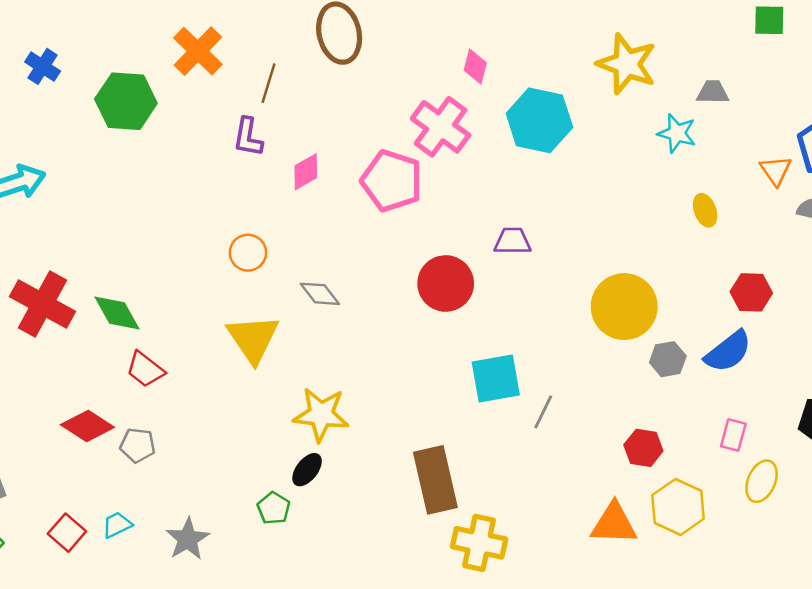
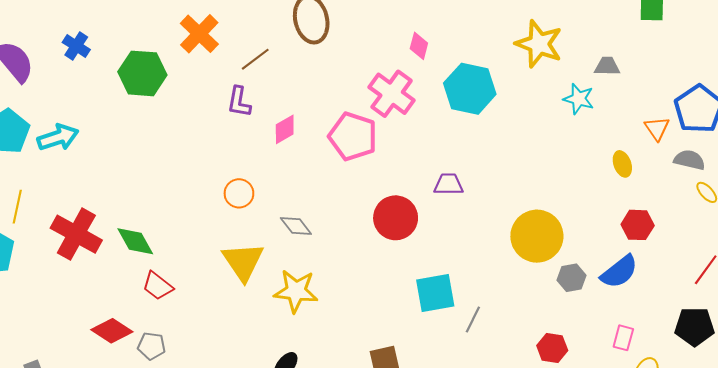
brown line: (268, 83) -> (255, 59), turned 36
yellow ellipse: (705, 210) -> (622, 164), moved
yellow star: (321, 414) -> (296, 291), moved

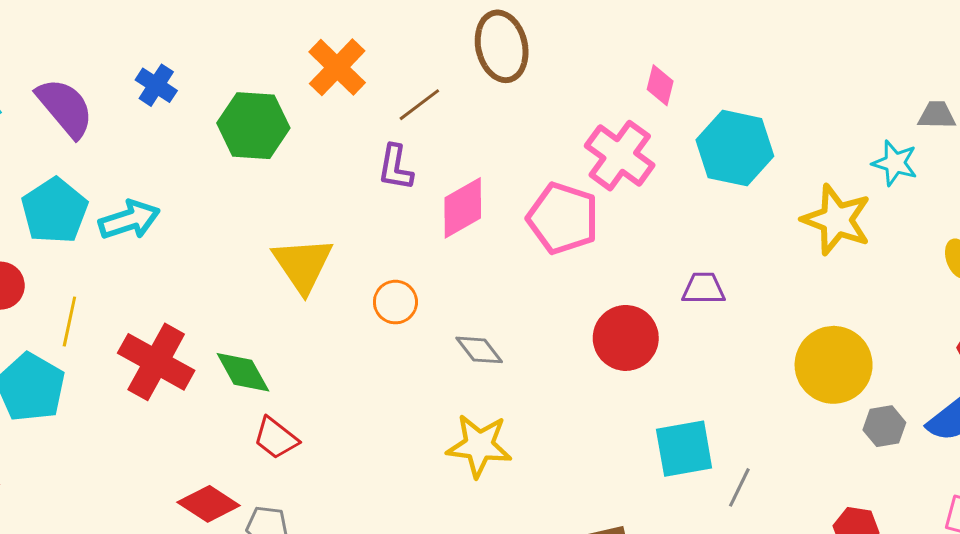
yellow star: (539, 44) -> (837, 220), moved
pink diamond: (285, 129) -> (463, 208), size x1.4
yellow triangle: (243, 262) -> (303, 265), moved

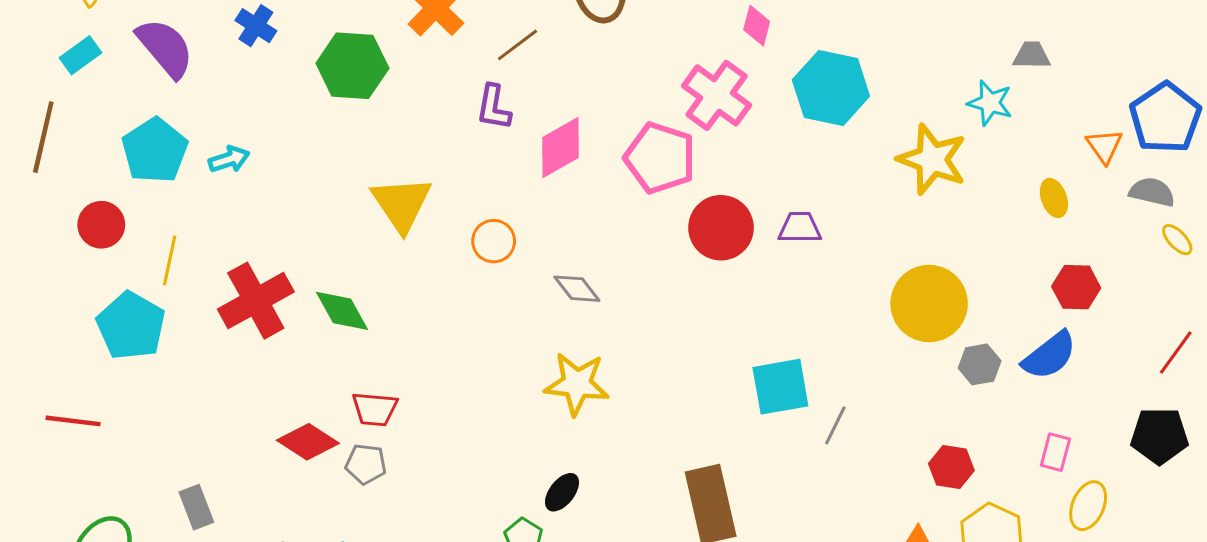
cyan arrow: (129, 220) -> (229, 159), size x0.7
red circle: (626, 338) -> (721, 228), moved
red cross: (156, 362) -> (256, 301), turned 32
red trapezoid: (276, 438) -> (375, 409), moved, turned -33

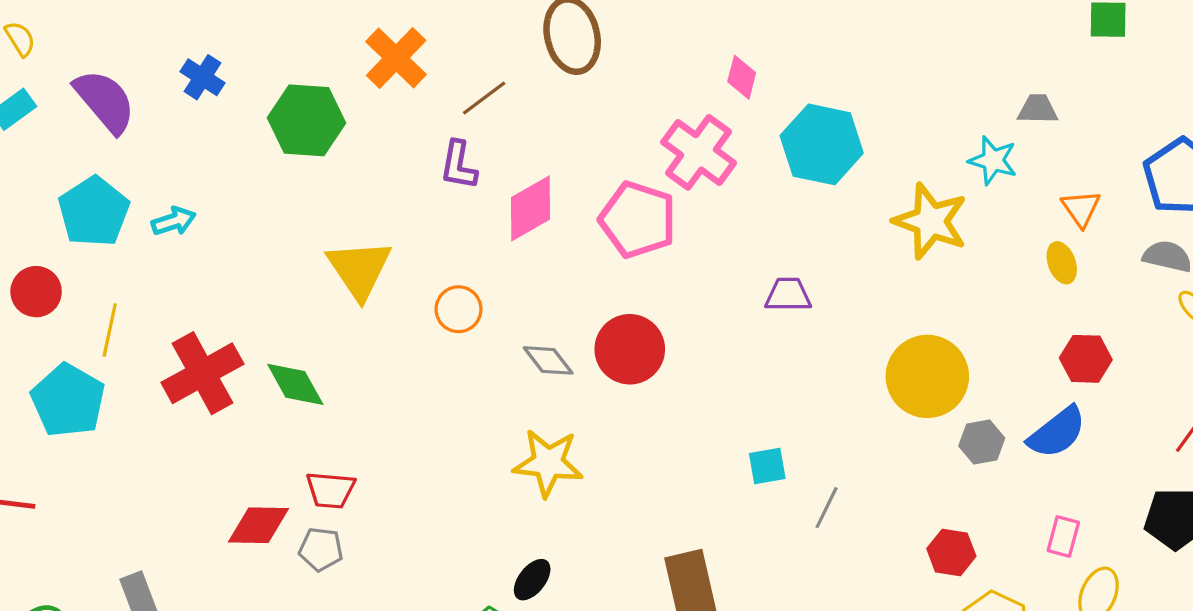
orange triangle: (1104, 146) -> (1081, 208), moved
red circle: (721, 228) -> (630, 349), moved
cyan square: (780, 387) -> (767, 466), size x0.6
red diamond: (308, 442) -> (258, 525), turned -32

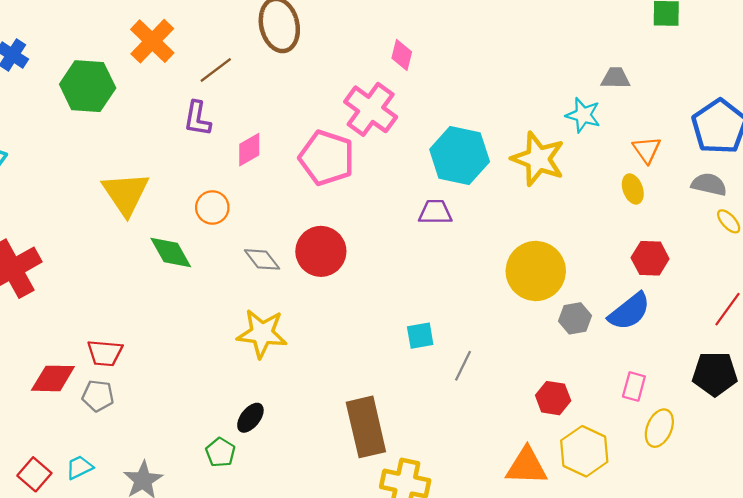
cyan hexagon: (822, 144) -> (460, 155), moved
pink diamond: (531, 208) -> (249, 150), size x0.7
orange circle: (459, 309) -> (212, 207), moved
green diamond: (295, 384) -> (171, 253), moved

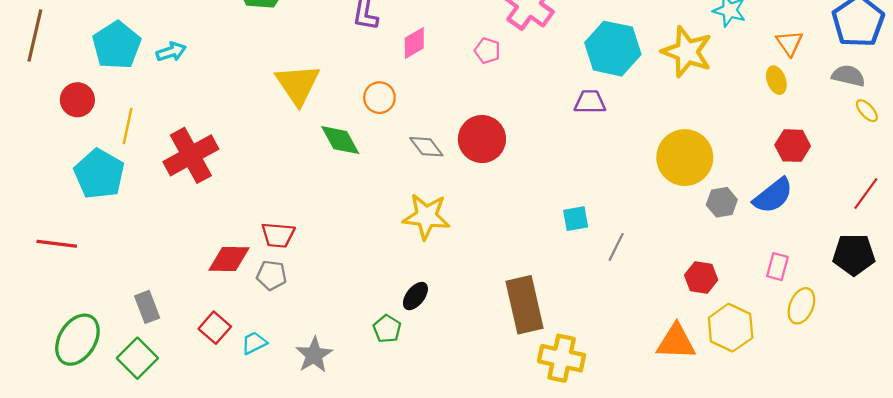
pink pentagon: (327, 158) -> (487, 51), size x0.5
red square: (34, 474) -> (215, 328), moved

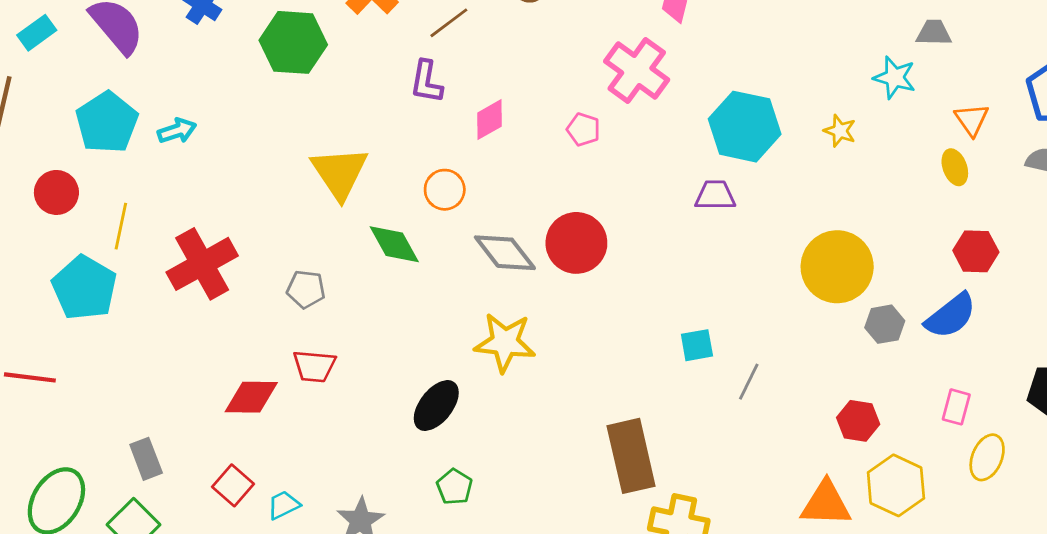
yellow star: (687, 52) -> (840, 131), size x0.5
gray diamond: (426, 147) -> (505, 253), size x1.4
gray pentagon: (272, 275) -> (306, 289), moved
black ellipse: (415, 296) -> (436, 406), moved, size x1.4

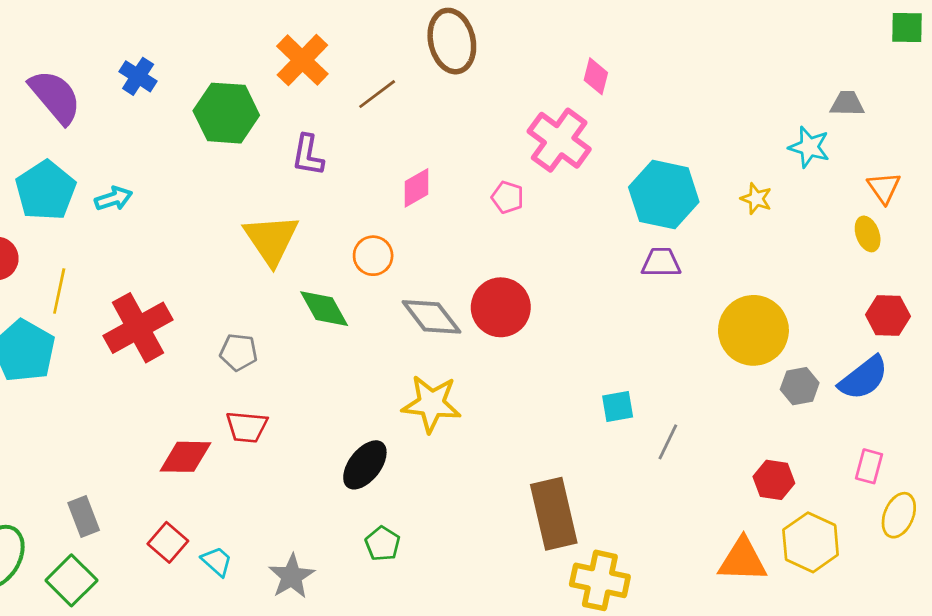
purple L-shape: (426, 82) -> (308, 155), moved
purple trapezoid: (715, 195) -> (661, 262), moved
cyan trapezoid: (283, 505) -> (217, 561), turned 68

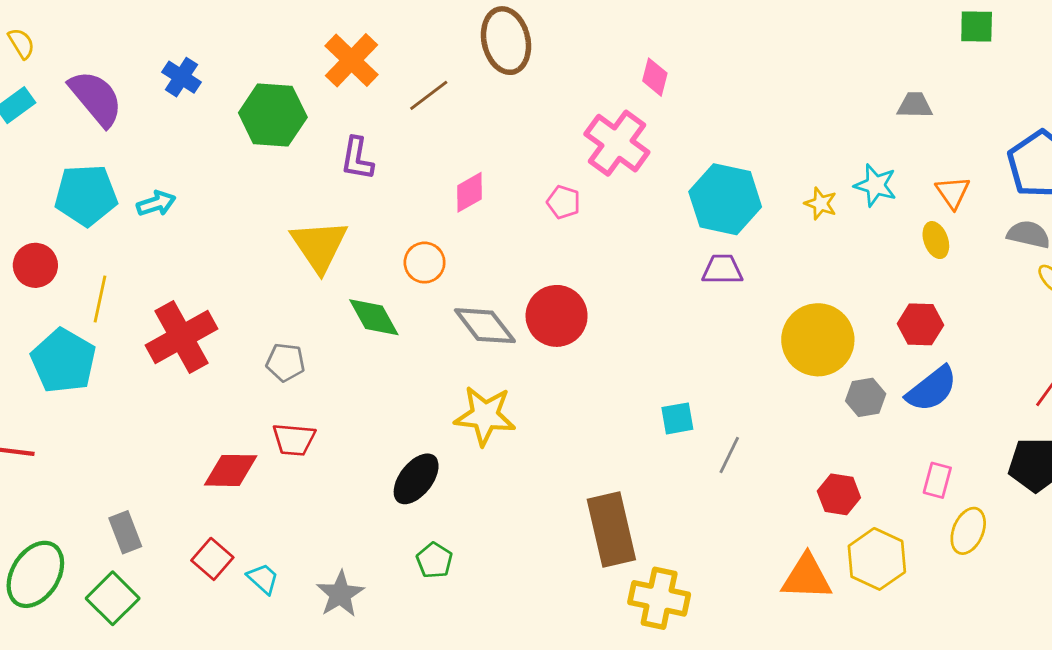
cyan star: (809, 147) -> (875, 185), moved
cyan pentagon: (46, 190) -> (86, 195), turned 30
red hexagon: (888, 315) -> (920, 324), moved

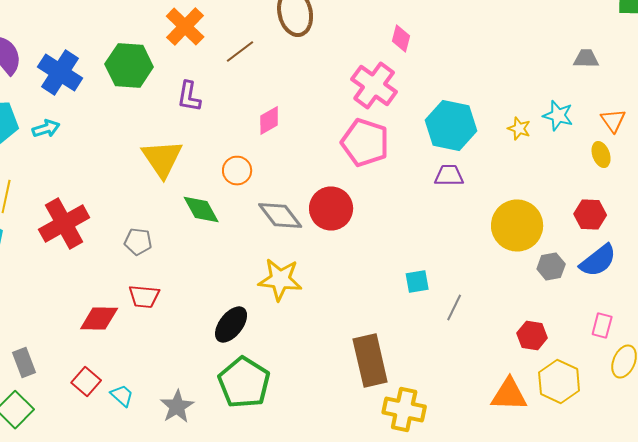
blue cross: (181, 77) -> (60, 72), moved, size x1.6
pink pentagon: (564, 202) -> (365, 142), moved, size x2.0
green pentagon: (434, 560) -> (244, 382), size x2.0

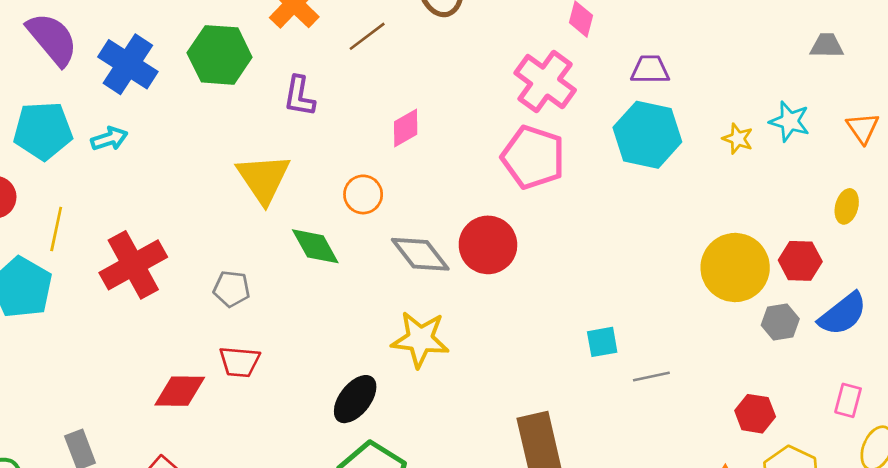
yellow ellipse: (601, 154) -> (847, 206), moved, turned 35
purple trapezoid: (449, 176) -> (650, 70), moved
red hexagon: (590, 214) -> (800, 261), moved
gray line: (454, 308) -> (651, 376), turned 52

